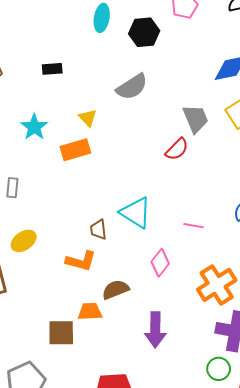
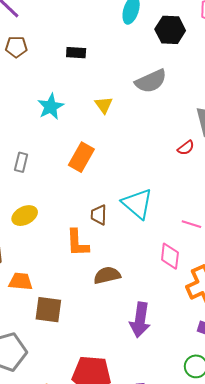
red semicircle: (177, 149) -> (186, 148), size x0.7
orange rectangle: (75, 150) -> (81, 157), moved, turned -52
orange L-shape: (81, 261) -> (77, 243), turned 64
pink diamond: (160, 263) -> (170, 256), moved, turned -40
orange trapezoid: (90, 311) -> (21, 281), moved

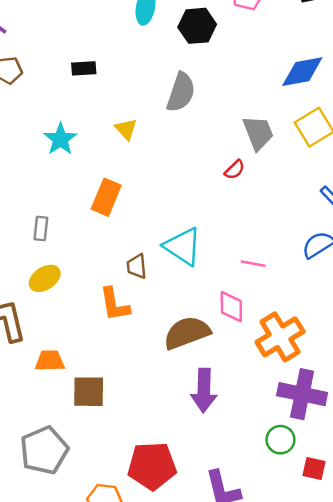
gray semicircle: (151, 81) -> (181, 92), turned -40
gray rectangle: (21, 162) -> (41, 229), moved
brown semicircle: (107, 275) -> (187, 333), moved, size x1.4

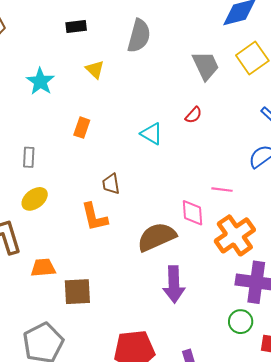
black rectangle: (84, 68) -> (76, 27), moved
red semicircle: (235, 170) -> (194, 115), moved
orange rectangle: (106, 197) -> (82, 128), size x0.7
cyan triangle: (183, 246) -> (152, 134), moved, size x0.7
pink line: (253, 264) -> (222, 190), moved

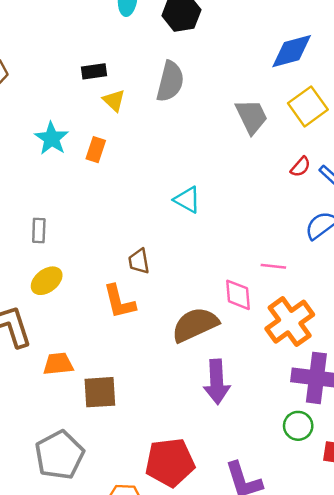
yellow triangle: (95, 70) -> (114, 100), moved
red semicircle: (194, 115) -> (300, 167), moved
orange rectangle: (82, 128) -> (96, 150), moved

